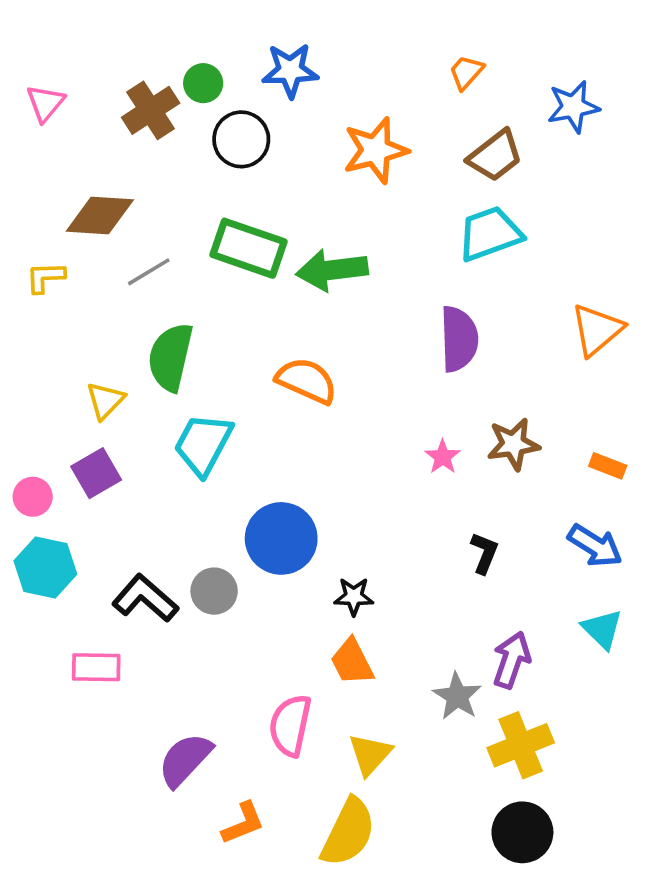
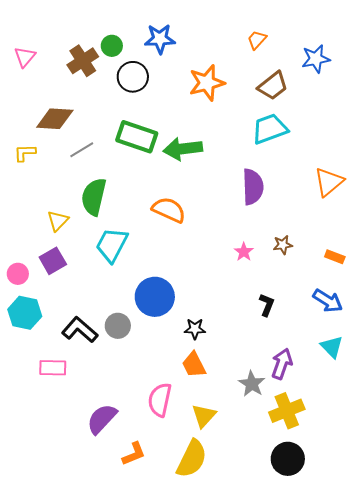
brown star: (513, 444) -> (283, 245), size x0.7

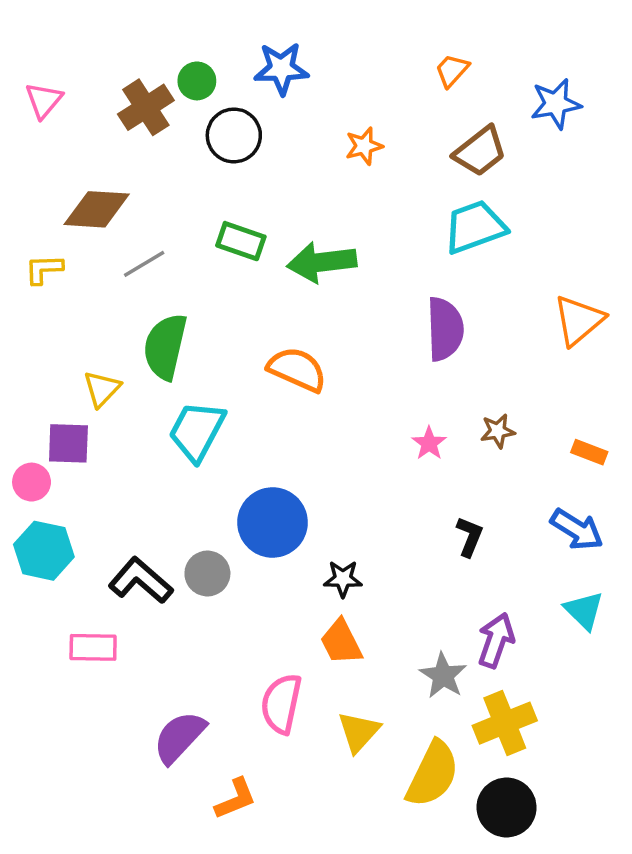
orange star: (207, 83) -> (364, 146), size x0.6
green rectangle: (137, 137) -> (241, 241), size x0.7
purple square: (53, 261) -> (68, 443), moved, turned 32
yellow semicircle: (192, 459) -> (433, 774), moved

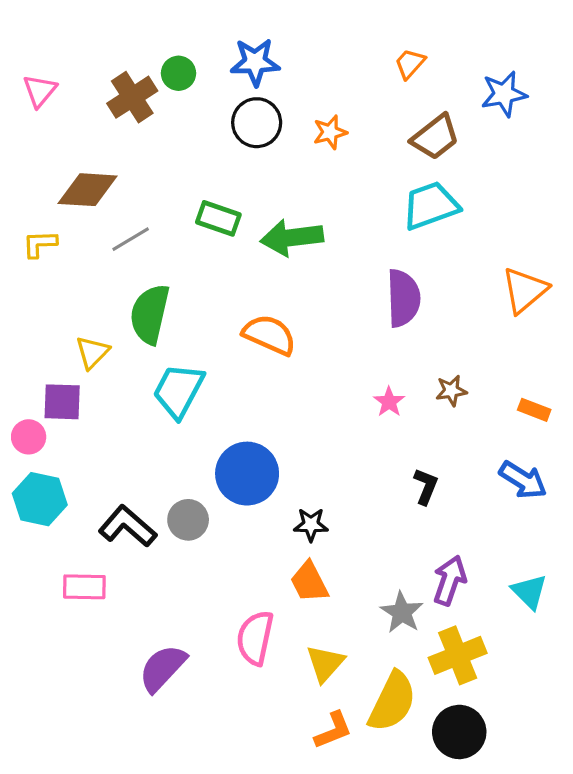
black circle: (234, 135) -> (257, 123), moved
cyan triangle: (584, 610) -> (529, 592), moved
orange L-shape: (236, 799) -> (333, 730), moved

